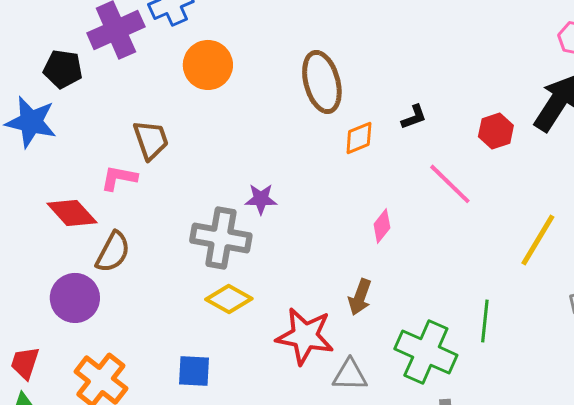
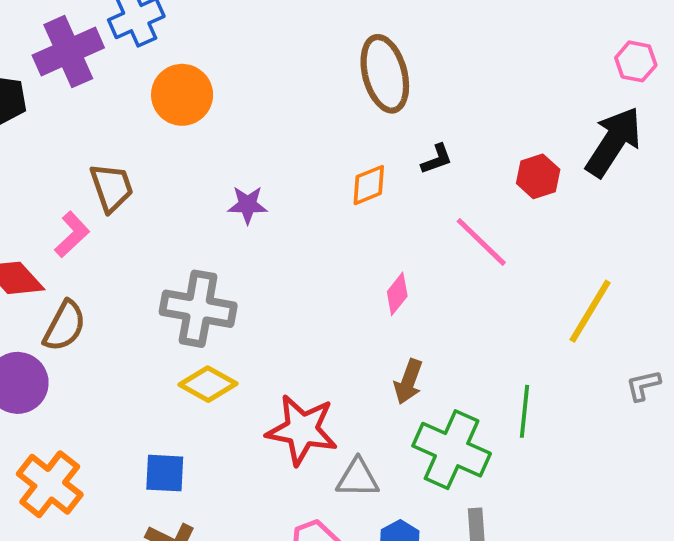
brown ellipse: (322, 82) -> (385, 74), moved
pink L-shape: (119, 178) -> (72, 234), turned 126
purple star: (261, 199) -> (248, 205), moved
brown arrow: (360, 297) -> (408, 382), moved

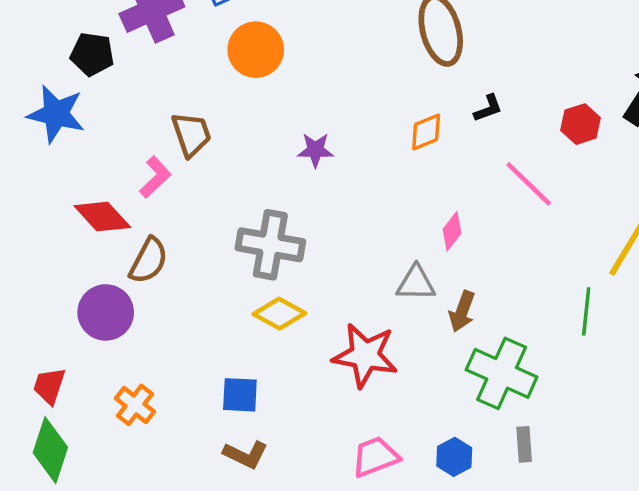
green line: (525, 411) -> (586, 311), moved
gray triangle: (358, 478) -> (416, 283), moved
orange cross: (50, 484) -> (135, 405), size x0.7

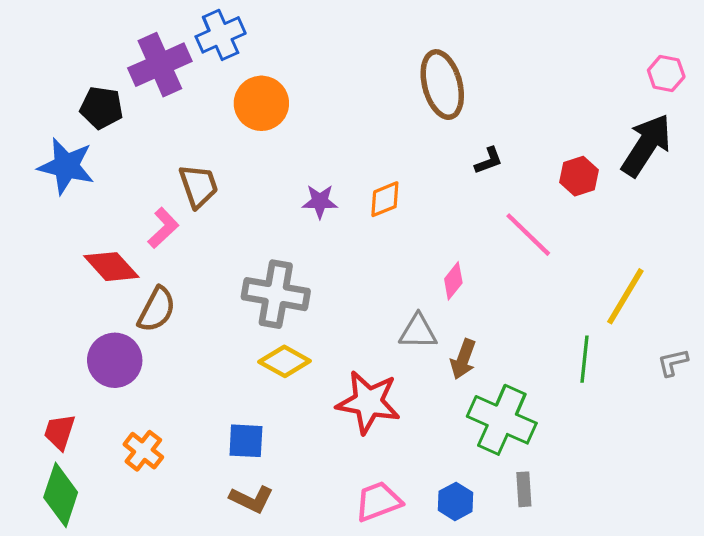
orange diamond: (426, 132) -> (385, 199), moved

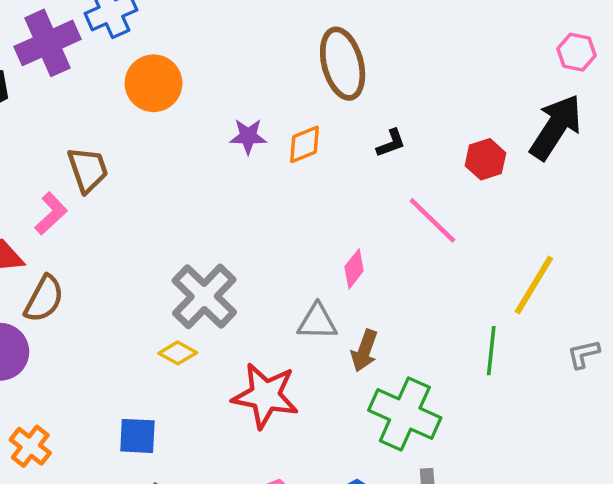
orange diamond: (385, 199) -> (305, 144), moved
purple star: (320, 201) -> (248, 136), moved
gray cross: (276, 294) -> (204, 296), moved, turned 34
yellow diamond: (285, 361) -> (178, 353), size x0.7

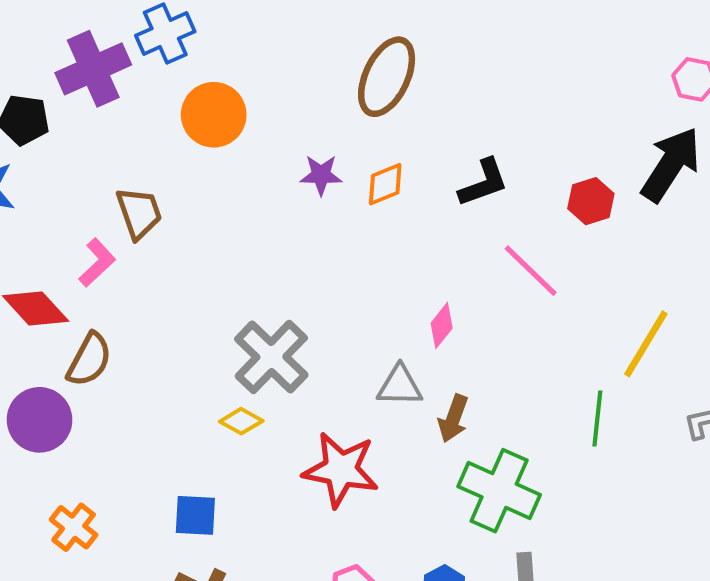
brown ellipse: (343, 64) -> (387, 77), moved, turned 40
black L-shape: (391, 143) -> (483, 183), size x1.5

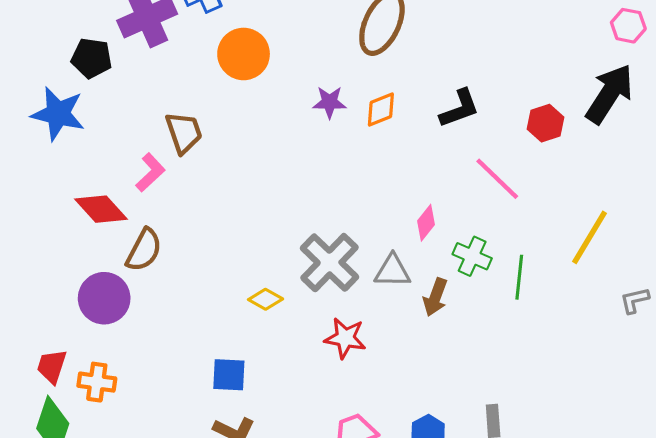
gray cross: (271, 357) -> (330, 263), moved
green line: (597, 419) -> (519, 277), moved
red star: (341, 470) -> (345, 338), size x0.7
green cross: (499, 491) -> (472, 256), moved, size x0.6
orange cross: (74, 527) -> (97, 382), moved, turned -30

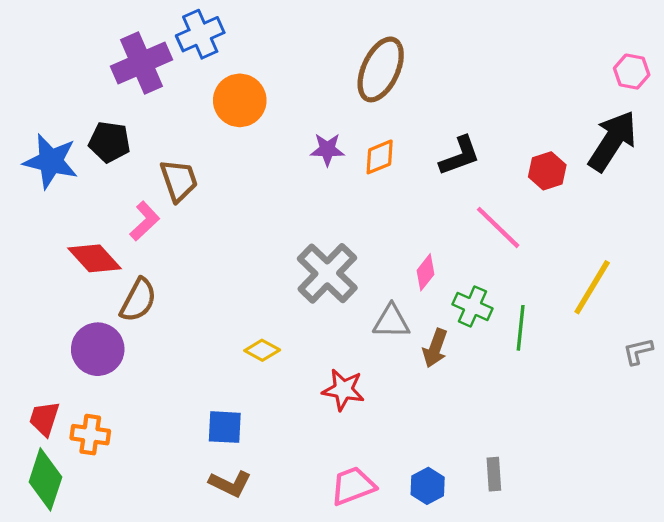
black pentagon: (92, 58) -> (109, 142), moved
gray cross: (330, 263) -> (327, 273), moved

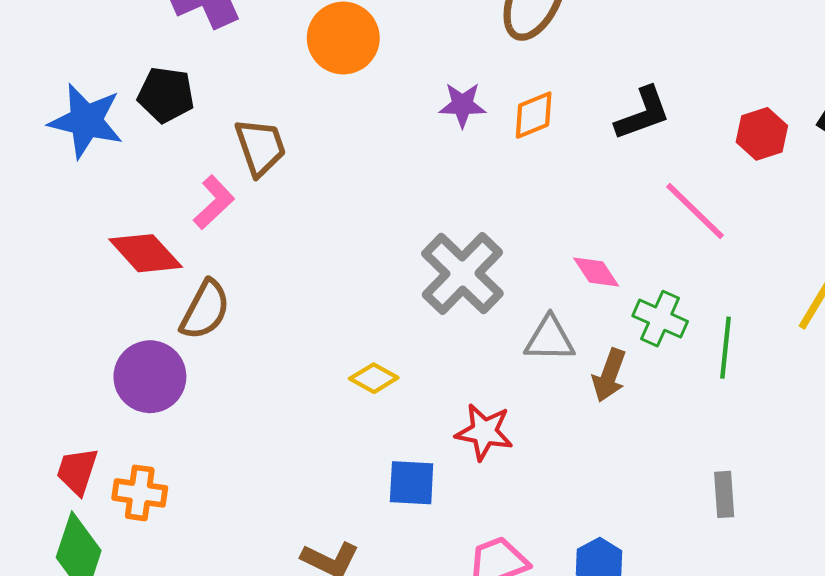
pink diamond: (426, 272) -> (596, 272), turned -72
blue square: (225, 427) -> (412, 483), moved
gray rectangle: (494, 474) -> (724, 494), moved

